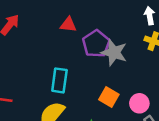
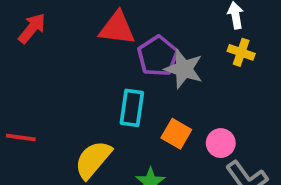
red triangle: (68, 25) -> (117, 28), size x1.5
cyan rectangle: (59, 80) -> (132, 108), moved

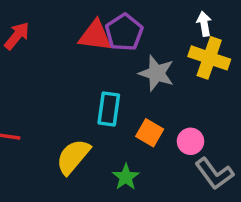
yellow cross: (241, 52) -> (209, 58), size x1.6
purple pentagon: (158, 56) -> (124, 32), moved

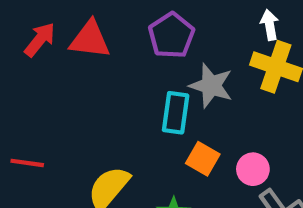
red triangle: (95, 36) -> (90, 40), moved
cyan rectangle: (109, 109) -> (176, 113), moved

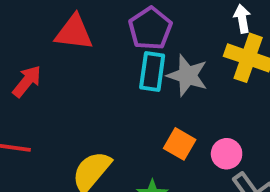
red arrow: (40, 40) -> (27, 81), moved
cyan rectangle: (176, 113) -> (152, 72), moved

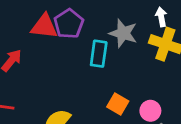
purple pentagon: (150, 28) -> (69, 24), moved
gray star: (187, 75) -> (123, 33), moved

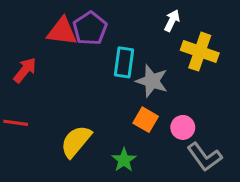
white arrow: (161, 17) -> (172, 21), moved, turned 36
gray star: (123, 33) -> (152, 81), moved

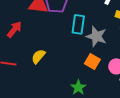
yellow semicircle: (76, 141) -> (38, 56), moved, size x0.7

